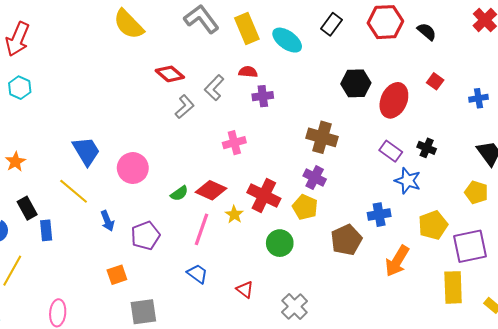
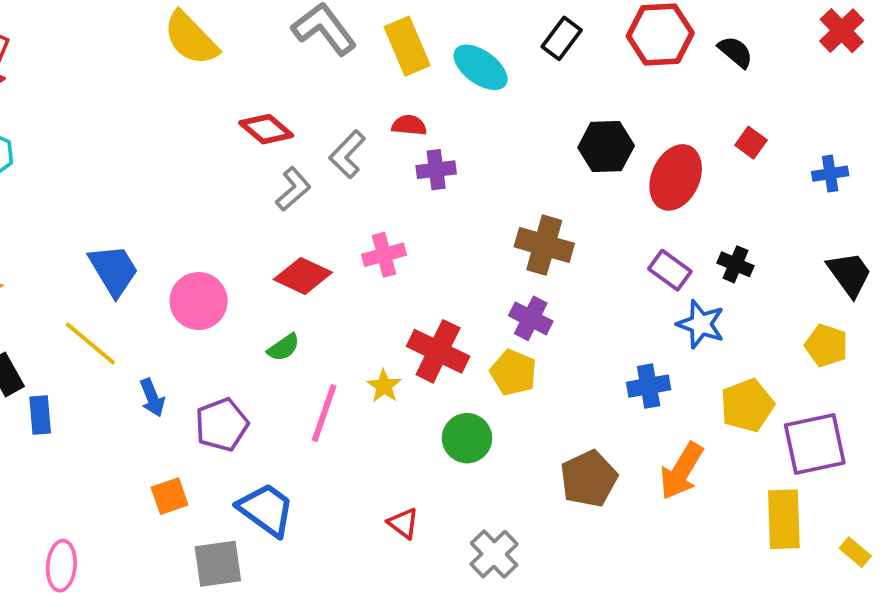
red diamond: (211, 190) -> (303, 276), moved
brown pentagon: (346, 240) -> (589, 479), moved
blue trapezoid: (197, 274) -> (266, 510), moved, size x1.5

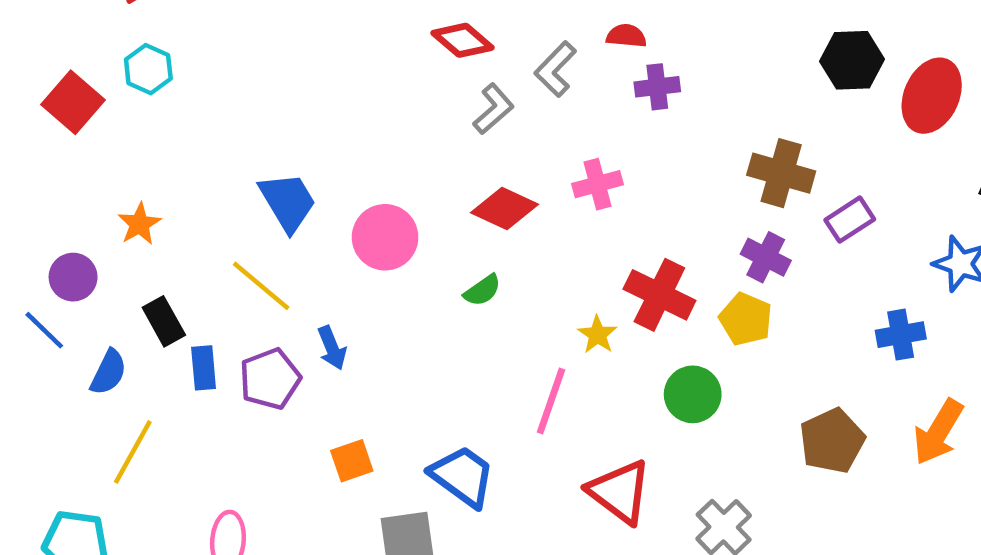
purple rectangle: (670, 270) -> (850, 220), moved, turned -69
pink line: (324, 413) -> (551, 401), moved
purple pentagon: (222, 425) -> (270, 379), moved
red triangle: (403, 523) -> (620, 492), size x1.8

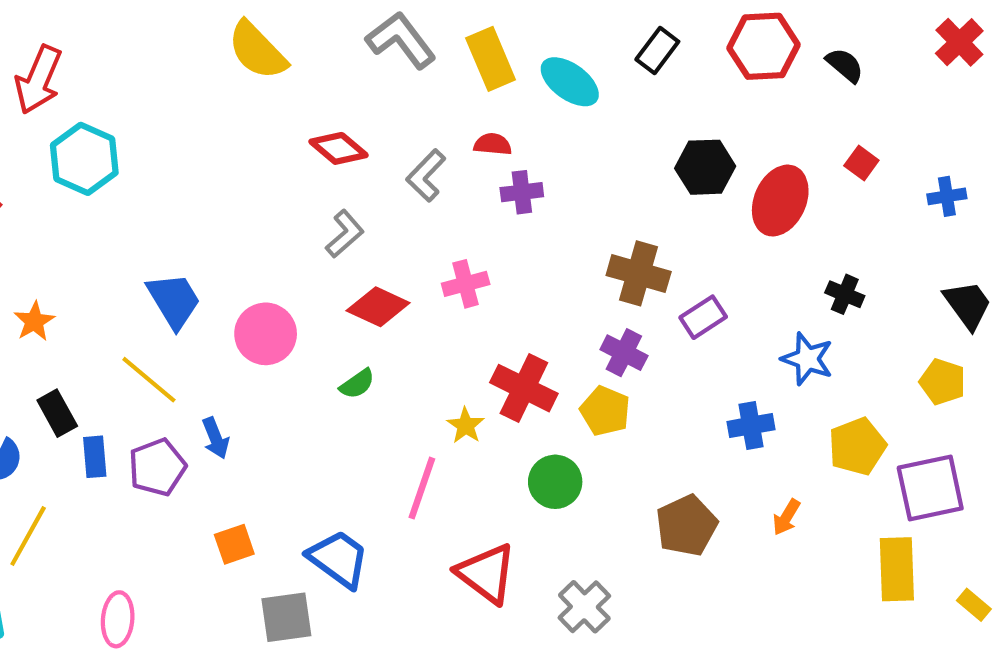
cyan hexagon: (148, 69) -> (84, 159), moved, size x1.5
gray L-shape: (493, 109) -> (345, 234), moved
orange arrow: (938, 432) -> (786, 517), size x0.6

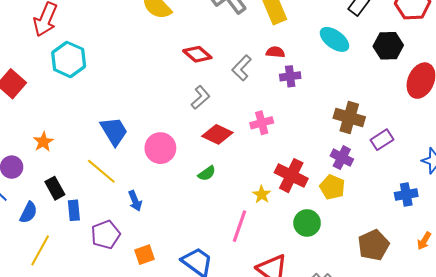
cyan ellipse: (570, 82) -> (334, 39), moved
black hexagon: (705, 167) -> (388, 46), moved
purple pentagon: (157, 467) -> (106, 235), moved

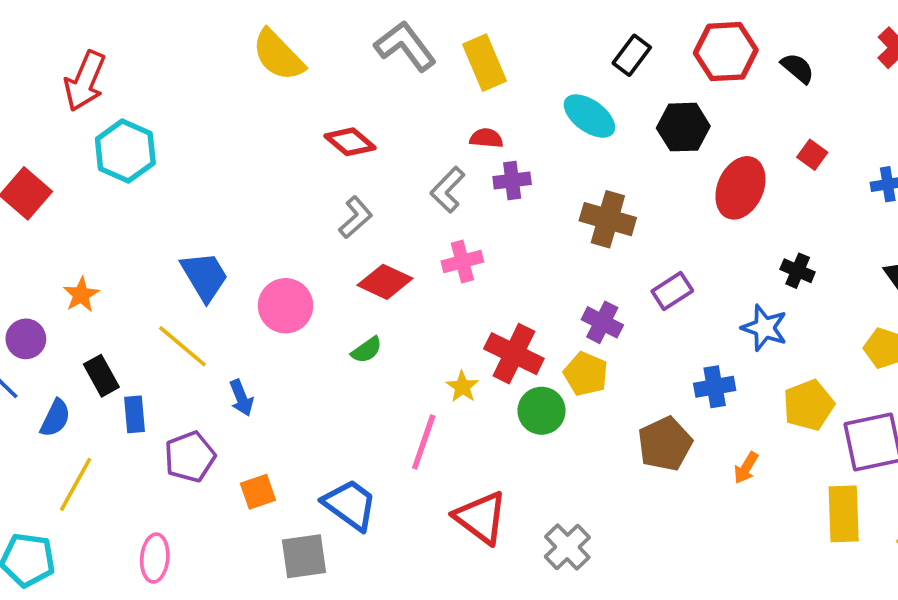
gray L-shape: (242, 68) -> (448, 190), moved
brown cross: (349, 117) -> (608, 219), moved
green circle: (307, 223) -> (542, 411), moved
brown pentagon: (373, 245) -> (665, 444), moved

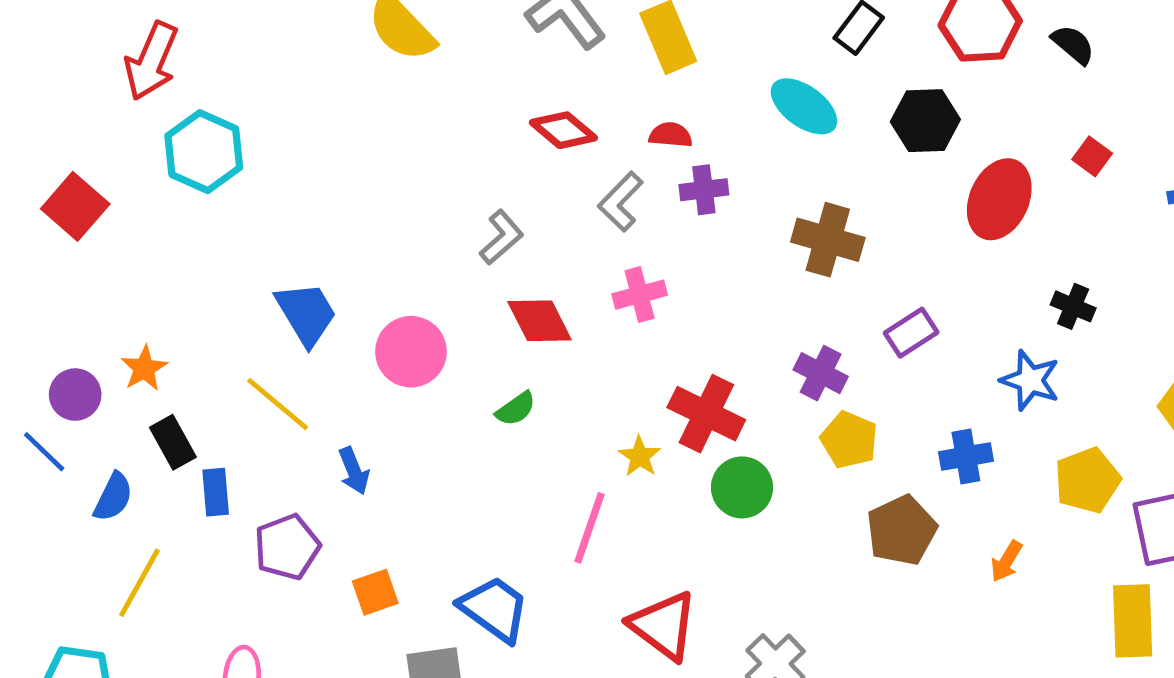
red diamond: (350, 142) -> (563, 130), moved
red diamond: (385, 282) -> (540, 321), turned 38
orange star: (81, 295) -> (144, 368), moved
yellow pentagon: (586, 374) -> (849, 440), moved

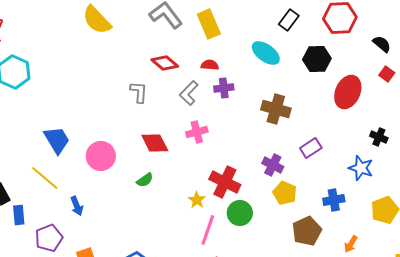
black semicircle: (1073, 44) -> (382, 44), moved
gray L-shape: (501, 237) -> (139, 92), moved, turned -45
pink line: (590, 528) -> (208, 230), moved

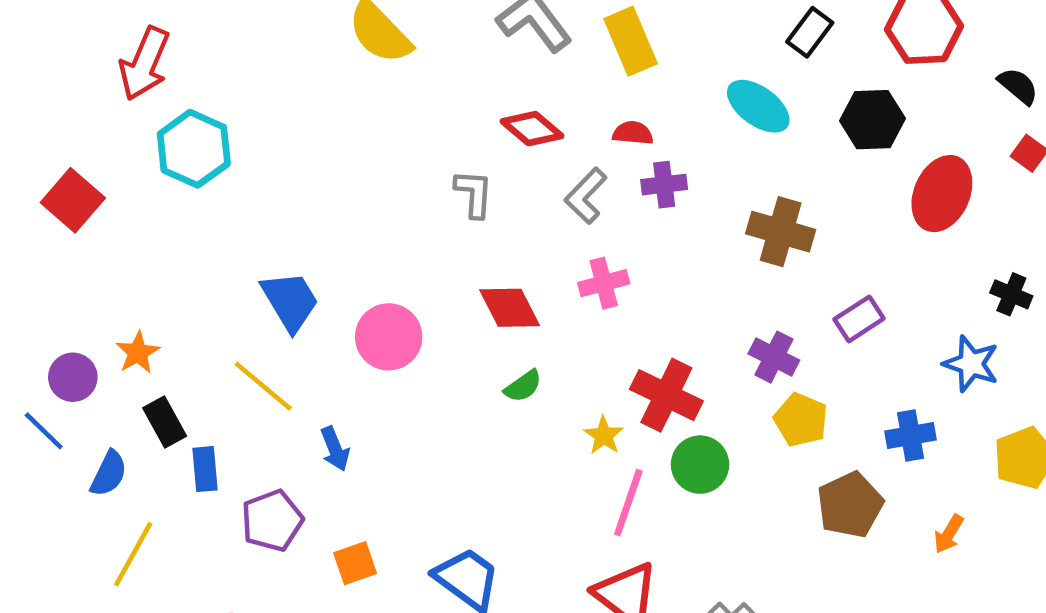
green semicircle: (145, 180) -> (523, 386), moved

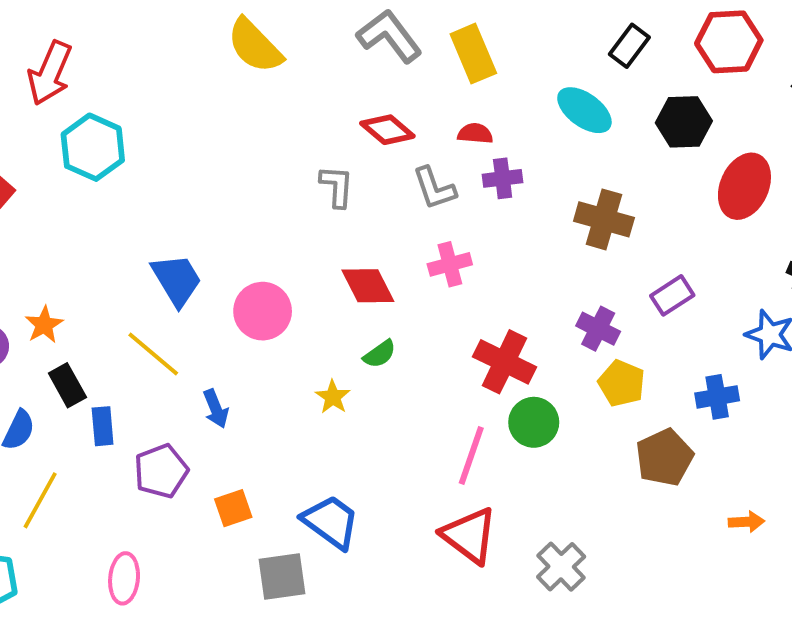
gray L-shape: (586, 196) -> (434, 188), turned -63
yellow star: (604, 435) -> (333, 397), moved
orange arrow: (949, 534) -> (746, 522), moved, turned -124

